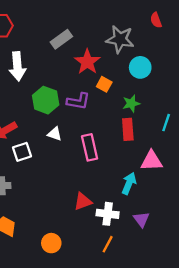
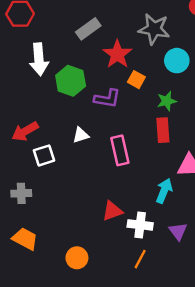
green hexagon: (46, 100) -> (71, 81), moved
white triangle: (55, 134) -> (81, 135), turned -35

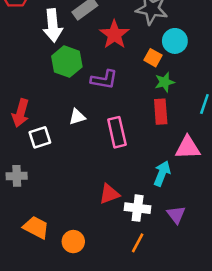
white arrow: (39, 59) -> (53, 26), moved
orange square: (136, 80) -> (153, 58), moved
red arrow: (25, 131) -> (21, 113), turned -44
orange trapezoid: (25, 239) -> (36, 227), moved

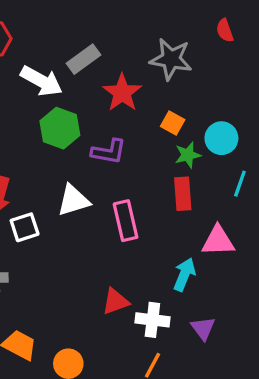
white arrow: (53, 26) -> (41, 81), turned -56
cyan circle: (175, 41) -> (221, 138), moved
white triangle: (77, 117) -> (73, 200), size x1.5

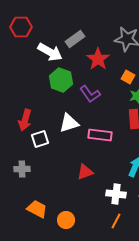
purple L-shape: (109, 152) -> (90, 94), turned 45
pink rectangle: (126, 221) -> (100, 135), turned -70
red triangle: (115, 301) -> (85, 172), moved

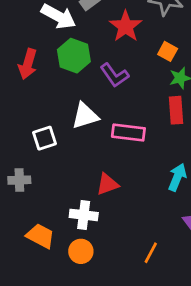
red arrow: (25, 120) -> (28, 64), moved
white cross: (116, 194) -> (84, 215), moved

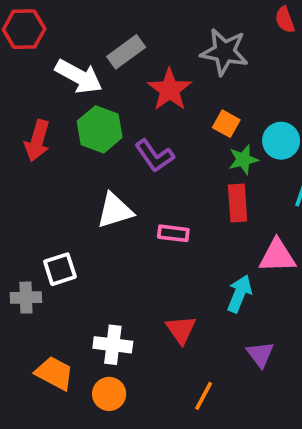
pink rectangle: (128, 133) -> (173, 233), size x0.7
white square: (45, 138) -> (60, 269), moved
red triangle: (107, 184) -> (181, 330), moved, turned -45

